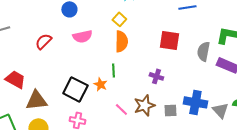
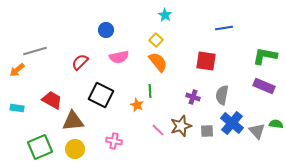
orange semicircle: (121, 41) -> (158, 62), turned -40
gray semicircle: (203, 51) -> (222, 95), moved
black square: (75, 89) -> (101, 95), moved
blue cross: (195, 102) -> (232, 123), turned 30

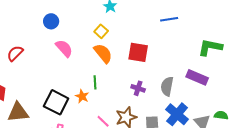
pink semicircle: (119, 57) -> (64, 48), turned -120
red square: (206, 61) -> (138, 52), moved
red semicircle: (80, 62) -> (15, 53), moved
purple rectangle: (264, 86) -> (197, 77), moved
black square: (101, 95) -> (56, 102), moved

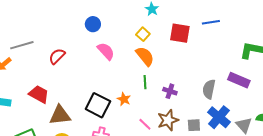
red square: (138, 52) -> (180, 33), moved
green line: (95, 82) -> (145, 82), moved
purple cross: (138, 88) -> (170, 91), moved

